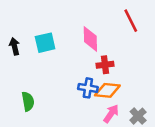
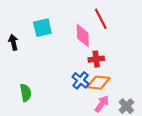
red line: (131, 21) -> (101, 19), moved
cyan square: (45, 43) -> (42, 28), moved
blue cross: (88, 88) -> (81, 80), turned 30

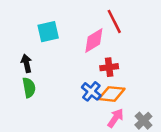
pink diamond: (83, 36) -> (94, 41), turned 60
black arrow: (13, 42) -> (26, 63), moved
green semicircle: (26, 93) -> (29, 88), moved

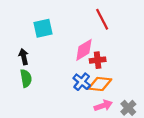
pink diamond: (94, 41) -> (84, 50), moved
pink arrow: (115, 118) -> (103, 106), turned 36

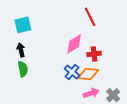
cyan square: (43, 28) -> (23, 25), moved
red cross: (98, 60) -> (94, 54), moved

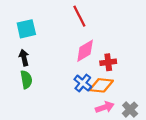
red line: (90, 17) -> (79, 16), moved

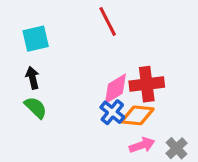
pink diamond: (85, 51) -> (115, 89), moved
red cross: (108, 62) -> (147, 84), size x1.5
green semicircle: (26, 80) -> (36, 108), turned -36

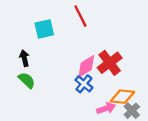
cyan square: (36, 39) -> (44, 29), moved
red cross: (147, 84) -> (110, 63), turned -30
orange diamond: (137, 115) -> (122, 97), moved

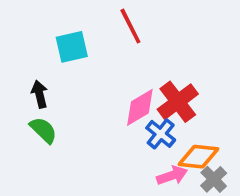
blue cross: (84, 84) -> (161, 134), moved

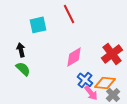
red cross: (178, 102) -> (112, 54), moved
blue cross: (161, 134) -> (85, 80), moved
pink arrow: (172, 176) -> (91, 93), turned 70

